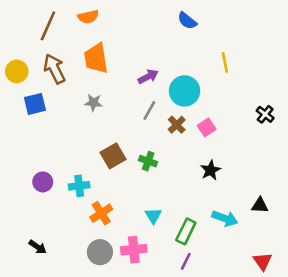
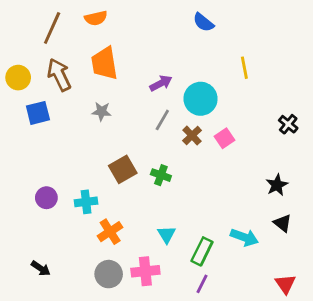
black star: (211, 170) -> (277, 185), moved
black triangle: (260, 205) -> (283, 223), turned 36

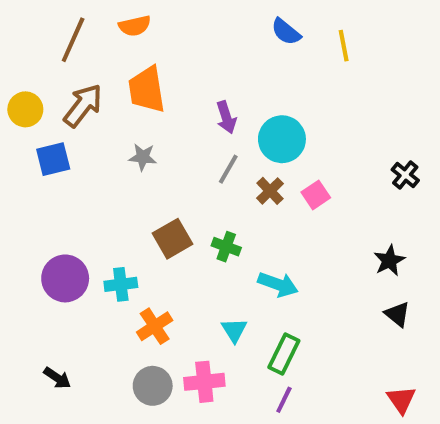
yellow line: (244, 68) -> (344, 46), moved
brown arrow: (59, 75) -> (83, 105), turned 64
purple arrow: (161, 83) -> (226, 117), turned 100
purple circle: (46, 198) -> (65, 278), size x1.5
cyan arrow: (244, 237) -> (278, 284), moved

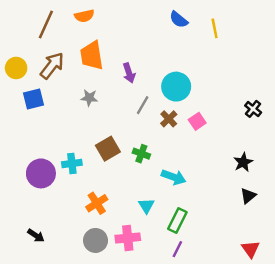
purple arrow: (226, 117) -> (129, 73), moved
cyan cross: (121, 284) -> (72, 164), moved
black triangle: (397, 314) -> (248, 196), turned 42

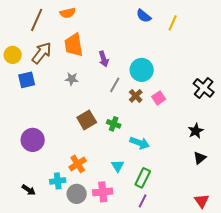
yellow line: (215, 28) -> (173, 23), turned 35
black cross: (253, 109) -> (204, 88), size x1.5
cyan cross: (72, 164) -> (58, 181), moved

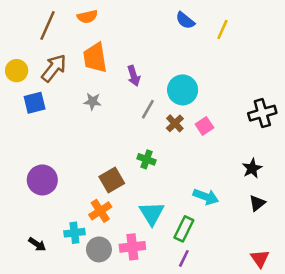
black cross: (204, 88) -> (262, 113), turned 35
brown square: (87, 120) -> (112, 180), moved
cyan arrow: (140, 143) -> (206, 197), moved
cyan triangle: (118, 166) -> (152, 213), size x1.5

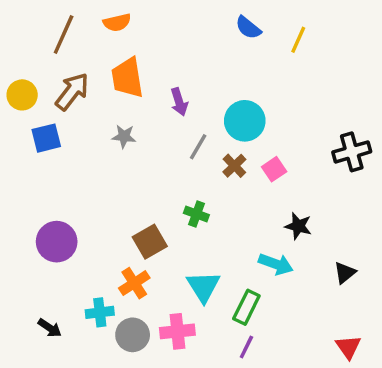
black star: (252, 168) -> (298, 226), moved, turned -30

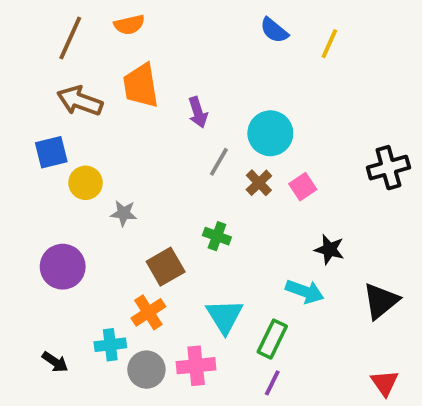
brown arrow: (72, 91) -> (80, 101), turned -108
yellow circle: (22, 95) -> (86, 183), moved
gray star: (124, 136) -> (124, 213), moved
black triangle: (345, 273) -> (381, 301), size x1.5

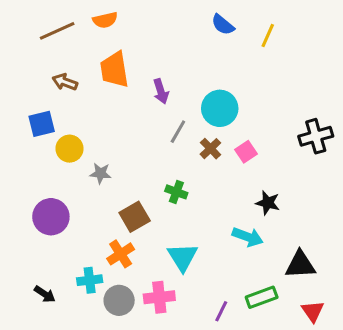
brown line: (70, 38) -> (57, 31), turned 42
brown arrow: (80, 101) -> (65, 82), size x0.7
black triangle: (381, 301) -> (300, 265), moved, turned 36
green rectangle: (272, 339) -> (262, 297), moved, turned 44

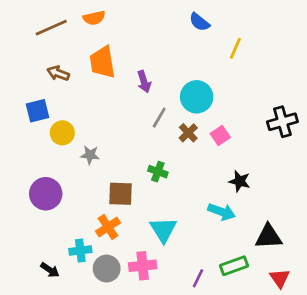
yellow line: (268, 36) -> (235, 48), moved
brown square: (135, 217) -> (120, 194), turned 32
black arrow: (45, 294) -> (50, 270), moved

